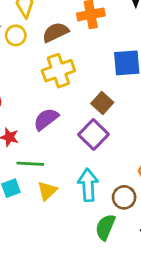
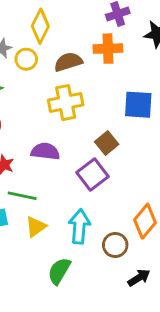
purple semicircle: (46, 119) -> (45, 151), turned 36
green semicircle: (105, 227) -> (59, 271), moved

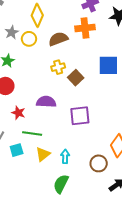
yellow cross: (66, 103) -> (58, 67), size x0.6
brown square: (107, 143) -> (76, 78), moved
purple square: (93, 175) -> (80, 116), turned 35
cyan arrow: (79, 226) -> (65, 157), moved, size x0.6

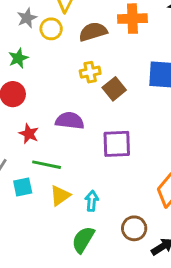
brown circle: (99, 163) -> (134, 228), moved

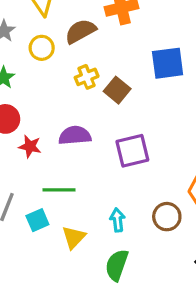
yellow circle: (51, 29) -> (42, 48), moved
red star: (29, 134) -> (30, 146), moved
yellow triangle: (60, 195) -> (74, 237), moved
brown circle: (134, 228) -> (167, 217), moved

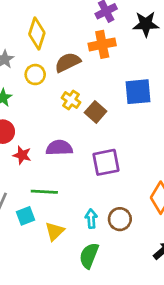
yellow cross: (87, 77) -> (71, 100), turned -36
brown circle: (167, 217) -> (120, 219), moved

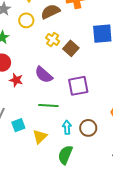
purple semicircle: (59, 148) -> (44, 75), turned -138
green line: (44, 192) -> (48, 105), moved

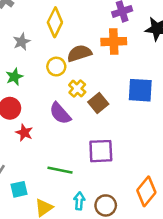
yellow circle: (26, 20) -> (56, 67), moved
purple semicircle: (44, 75) -> (60, 113), moved

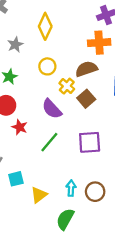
brown semicircle: (79, 53) -> (86, 69), moved
green line: (60, 170) -> (49, 142), moved, turned -60

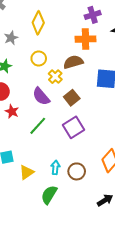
brown square: (86, 99) -> (72, 98), moved
purple square: (90, 142) -> (73, 127), turned -30

